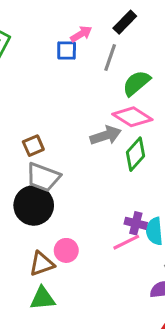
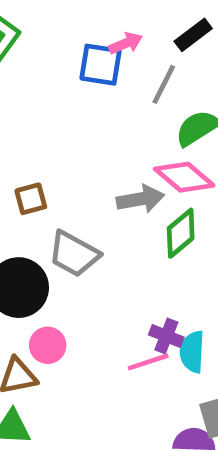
blue square: (67, 50) -> (101, 65), size x1.4
gray trapezoid: (43, 177) -> (74, 254), moved
pink circle: (66, 250) -> (48, 345), moved

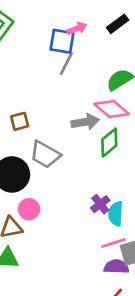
gray line: (164, 84) -> (66, 63), moved
purple cross: (166, 336) -> (100, 204), turned 30
pink line: (148, 362) -> (113, 243), moved

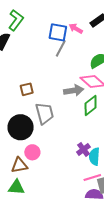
pink arrow: (77, 28) -> (76, 28), moved, turned -128
gray trapezoid: (45, 155) -> (45, 113), turned -135

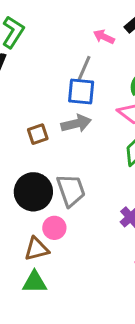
blue square: (58, 32) -> (81, 91), moved
gray arrow: (74, 90) -> (76, 124), moved
gray trapezoid: (45, 113) -> (71, 190), moved

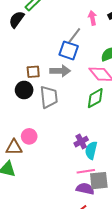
pink arrow: (104, 37) -> (92, 18), turned 40
gray trapezoid: (71, 190) -> (49, 97), moved
black circle: (33, 192) -> (24, 90), moved, size x0.7

